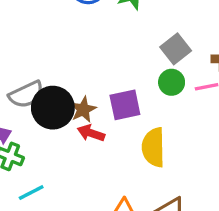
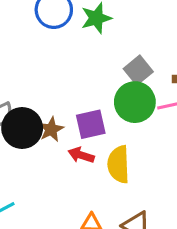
green circle: (172, 82) -> (135, 102), size x1.6
red arrow: (91, 133) -> (81, 155), moved

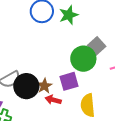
green circle: (135, 102) -> (83, 59), moved
red arrow: (81, 155) -> (53, 100), moved

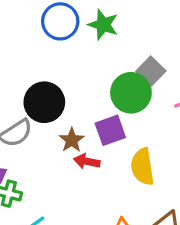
green star: (69, 15) -> (103, 25), turned -30
black circle: (26, 86) -> (44, 102), moved

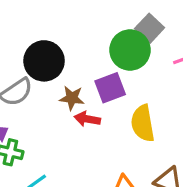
brown star: (72, 140) -> (72, 98), turned -30

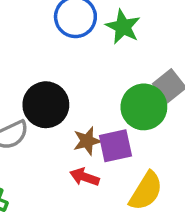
brown star: (72, 98) -> (87, 141), moved, turned -30
yellow semicircle: (143, 123) -> (146, 191), turned -147

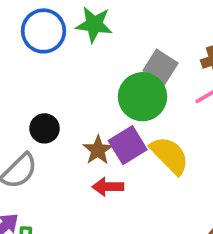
black circle: (46, 105) -> (44, 128), size x0.6
yellow semicircle: (146, 191) -> (170, 155), moved, turned -57

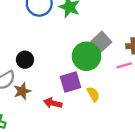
brown star: (98, 150) -> (22, 91), moved
yellow semicircle: (170, 155) -> (93, 94), size x0.6

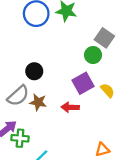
green circle: (86, 56) -> (93, 55), size x0.6
brown star: (22, 91) -> (38, 102), turned -30

